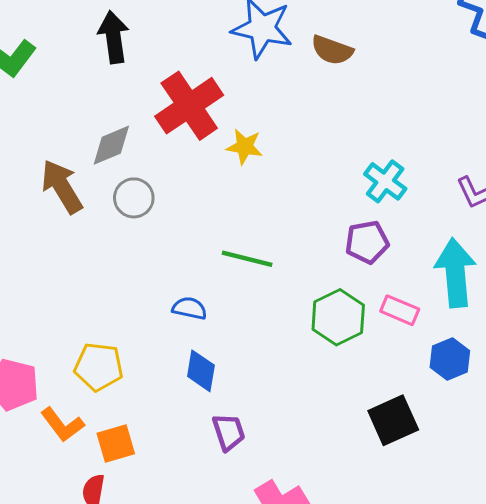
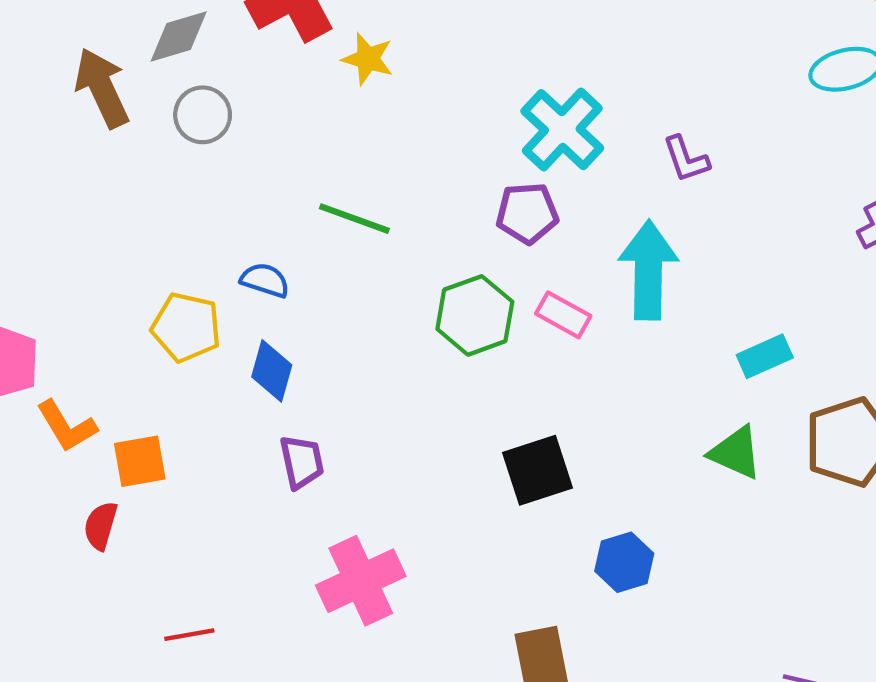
cyan cross: (385, 181) -> (562, 130), size x1.4
blue hexagon: (450, 359) -> (624, 562), moved
yellow pentagon: (99, 367) -> (186, 327), moved

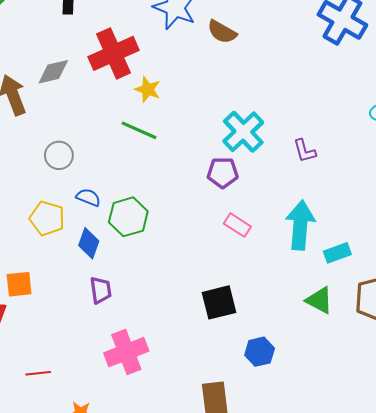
gray circle: (203, 115) -> (59, 155), moved
green line: (354, 219) -> (139, 130), moved
cyan arrow: (648, 270) -> (300, 225), moved
green hexagon: (475, 315) -> (128, 217), moved

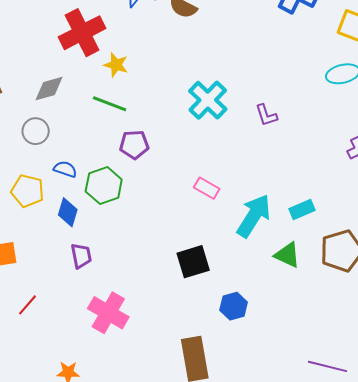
gray diamond: (53, 72) -> (49, 89), moved
purple pentagon: (223, 173) -> (134, 145), moved
cyan arrow: (300, 225) -> (254, 216), moved, turned 30
pink cross: (126, 352) -> (108, 313), turned -36
red line: (38, 373) -> (27, 305), moved, turned -40

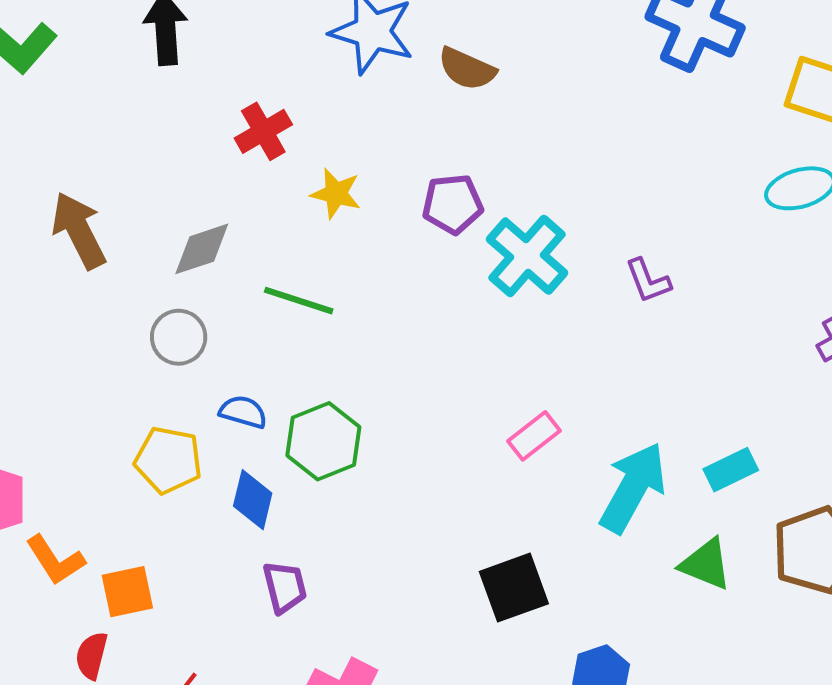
red cross: (82, 33) -> (263, 131), size x0.6
green line: (110, 104) -> (299, 301), moved
purple pentagon: (134, 145) -> (453, 204), moved
pink rectangle: (207, 188) -> (534, 436), turned -65

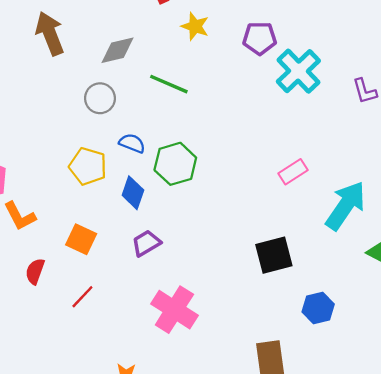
purple trapezoid: (285, 587) -> (146, 243), turned -112
orange square: (127, 592) -> (81, 239), moved, turned 32

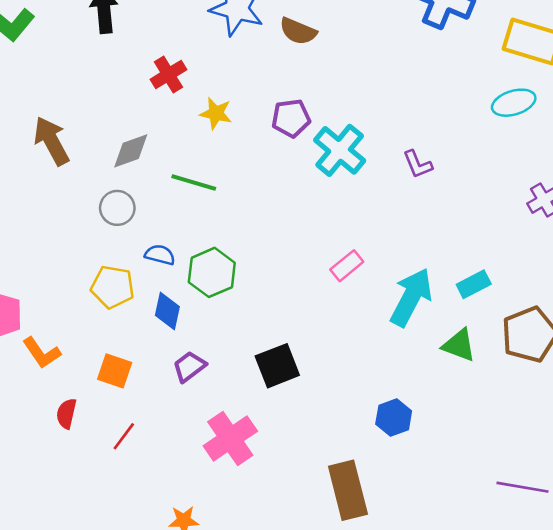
black square: (274, 255) -> (277, 366), moved
pink cross: (174, 310) -> (230, 438), turned 30

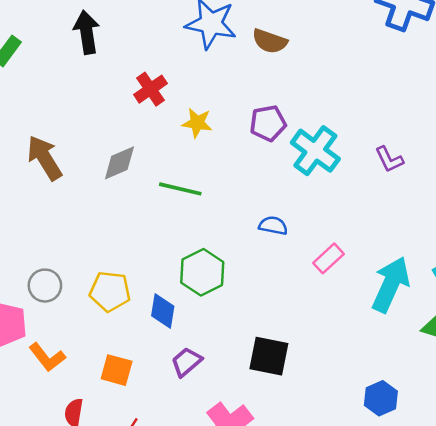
gray circle: (117, 208) -> (45, 286), moved
blue semicircle: (160, 255) -> (273, 226), moved
black square: (277, 366) -> (269, 356), turned 36

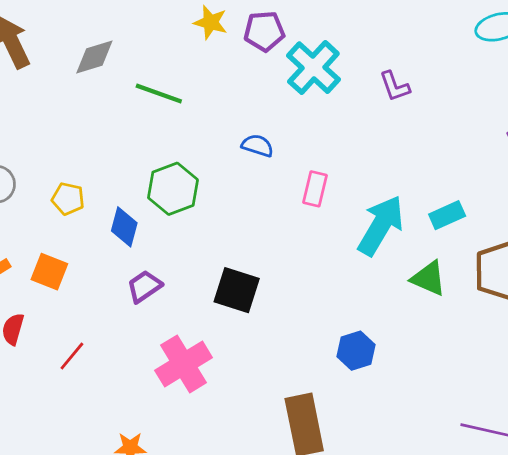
yellow star: (197, 123) -> (211, 22), moved
pink rectangle: (329, 258) -> (315, 189), turned -40
yellow pentagon: (110, 291) -> (68, 199), size x0.7
orange square: (117, 370) -> (49, 272), moved

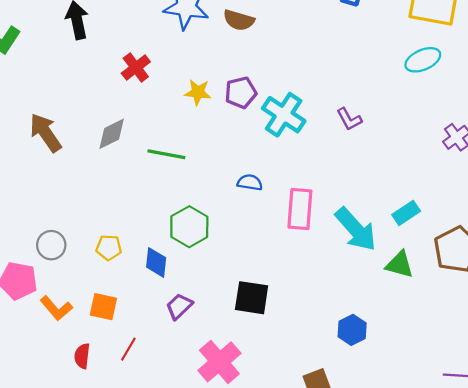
pink rectangle: (315, 189) -> (300, 209), size x1.5
cyan arrow: (381, 225) -> (356, 229), turned 117
red line: (72, 356) -> (128, 349), moved

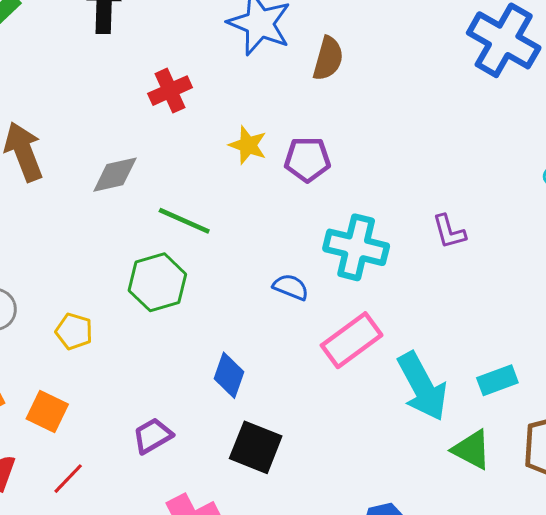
brown semicircle: (239, 20) -> (328, 59), turned -104
cyan cross: (284, 115) -> (356, 247), moved, turned -33
pink rectangle: (300, 209) -> (352, 340), turned 36
green hexagon: (189, 227) -> (157, 282), moved
blue diamond: (156, 262) -> (229, 375), moved

